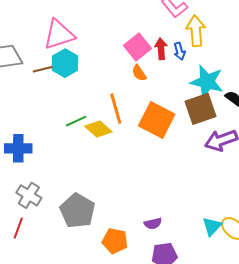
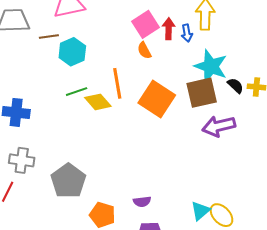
cyan hexagon: (65, 63) -> (72, 52), moved
gray cross: (29, 195) -> (22, 160), turned -30

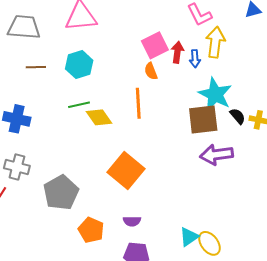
brown line: (49, 36) -> (36, 67), moved
orange line: (117, 83) -> (138, 103), moved
orange square: (157, 99) -> (126, 171), moved

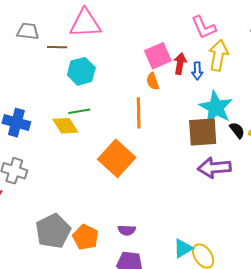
gray trapezoid: (24, 27) -> (28, 31), size x0.7
brown line: (36, 67) -> (57, 47), moved
yellow diamond: (99, 117) -> (65, 126), moved
orange square: (126, 171) -> (117, 158), moved
gray pentagon: (61, 193) -> (53, 231), moved

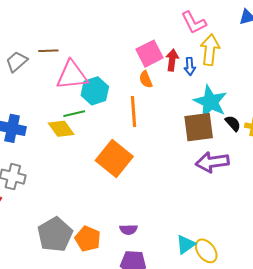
pink triangle: (85, 23) -> (72, 75), moved
gray trapezoid: (28, 31) -> (17, 62), moved, turned -45
cyan hexagon: (81, 71) -> (95, 91), moved

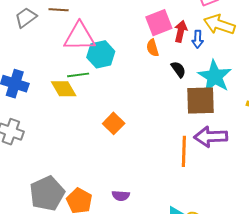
yellow arrow: (210, 50) -> (219, 25), turned -84
orange line: (133, 112) -> (184, 151), moved
black semicircle: (233, 123) -> (178, 69), moved
orange square: (114, 158) -> (114, 123), size x0.6

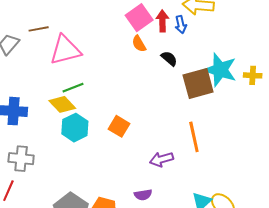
cyan hexagon: (101, 54) -> (75, 128), moved
cyan star: (215, 76) -> (220, 70), moved
purple arrow: (211, 137) -> (162, 159), moved, size x0.7

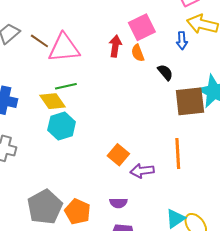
red arrow: (162, 21) -> (115, 46), moved
brown line: (39, 29) -> (39, 41), moved, turned 36
orange square: (119, 126) -> (118, 155), moved

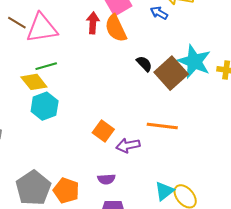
blue arrow: (182, 41) -> (159, 13), turned 126
orange semicircle: (138, 53) -> (116, 28), size x1.6
black semicircle: (165, 72) -> (144, 64), moved
brown square: (190, 101) -> (171, 73), turned -32
orange line: (178, 154) -> (162, 126), turned -76

